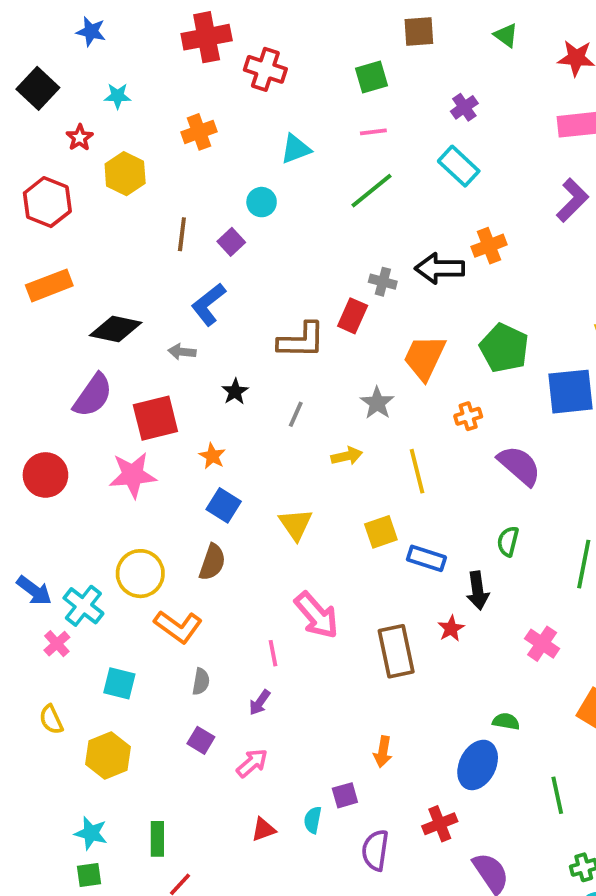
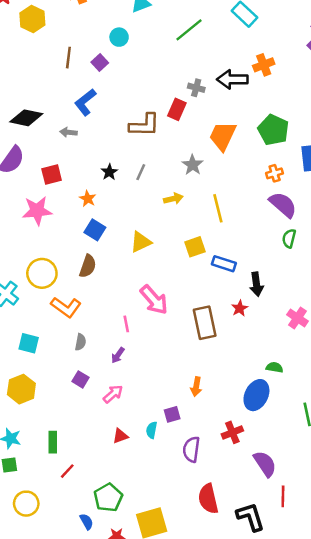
black star: (235, 392) -> (109, 172), moved
orange cross: (468, 416) -> (275, 173), moved
red square: (155, 418) -> (52, 175), size x0.7
yellow triangle: (296, 524) -> (141, 242), turned 40
green semicircle: (508, 541) -> (289, 238), moved

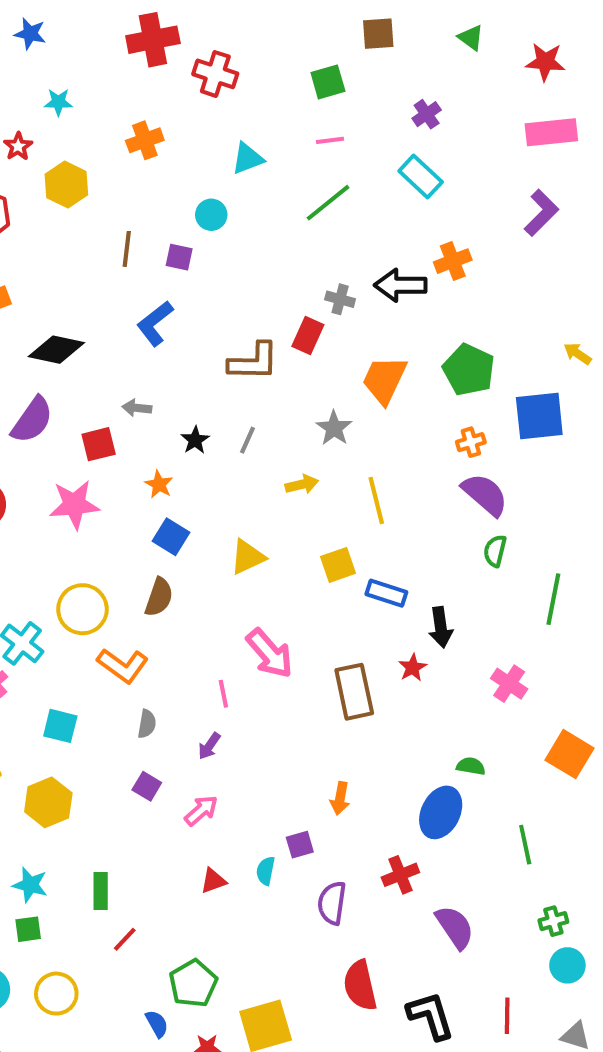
purple square: (100, 62) -> (179, 257), turned -35
gray arrow: (68, 132) -> (137, 408), moved
red line: (283, 496) -> (507, 1016), moved

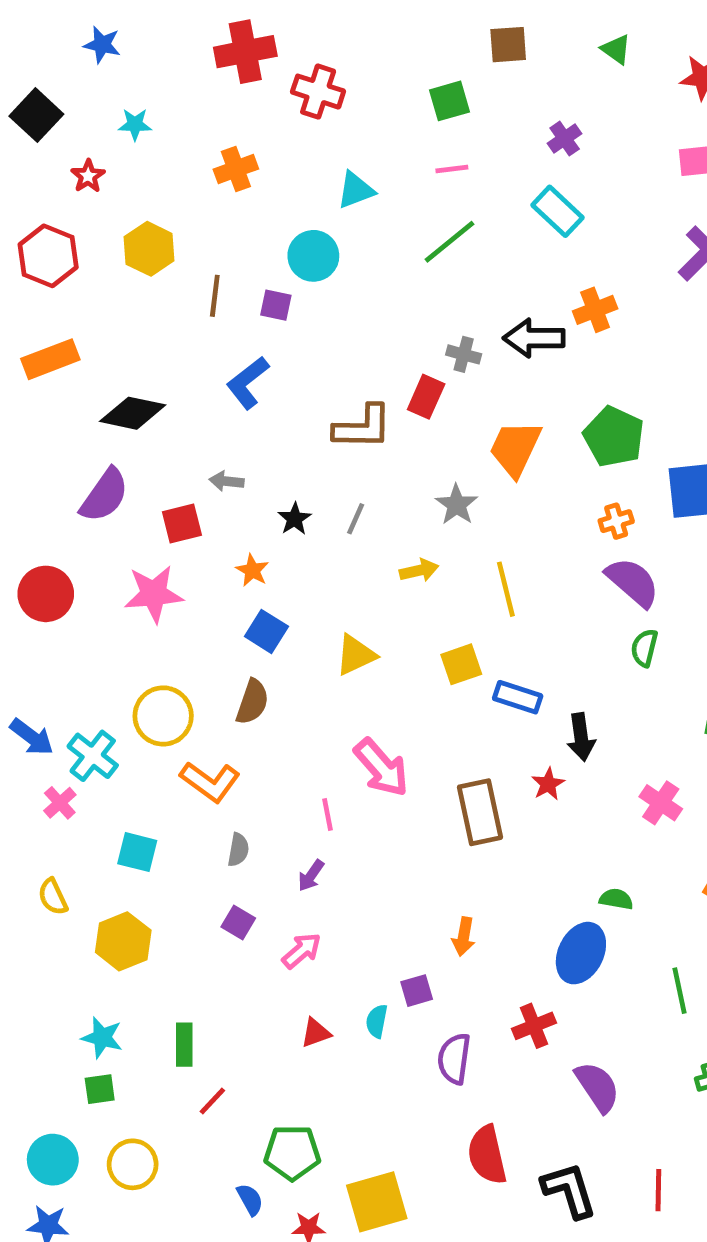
yellow hexagon: (66, 185) -> (149, 249), moved
cyan circle: (211, 215) -> (313, 256), size x1.4
green pentagon: (193, 983) -> (292, 1153), turned 30

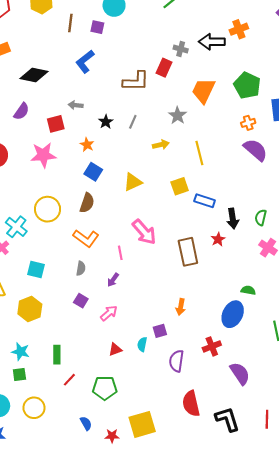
purple semicircle: (104, 495) -> (22, 111), size x0.7
green semicircle: (644, 648) -> (261, 217), moved
orange L-shape: (210, 782) -> (86, 238), moved
green pentagon: (292, 1153) -> (105, 388), moved

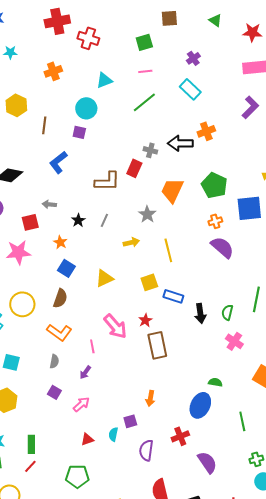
purple square: (97, 27) -> (79, 132), moved
red star: (218, 239) -> (145, 320), moved
red line: (69, 380) -> (30, 466), moved

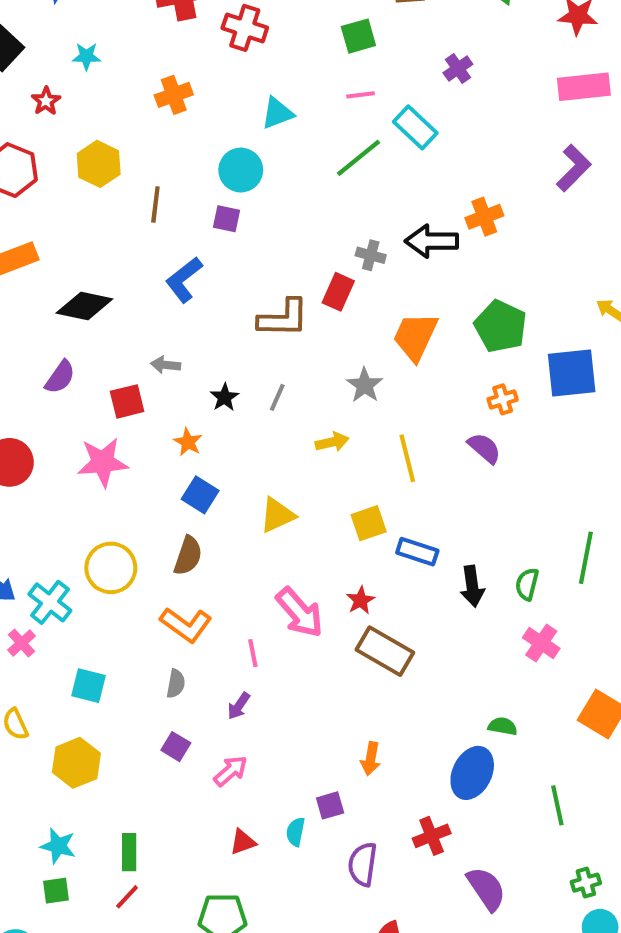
cyan rectangle: (190, 89) -> (415, 127), moved
purple semicircle: (222, 247) -> (484, 448), moved, size x0.7
brown rectangle: (157, 345) -> (385, 651), turned -48

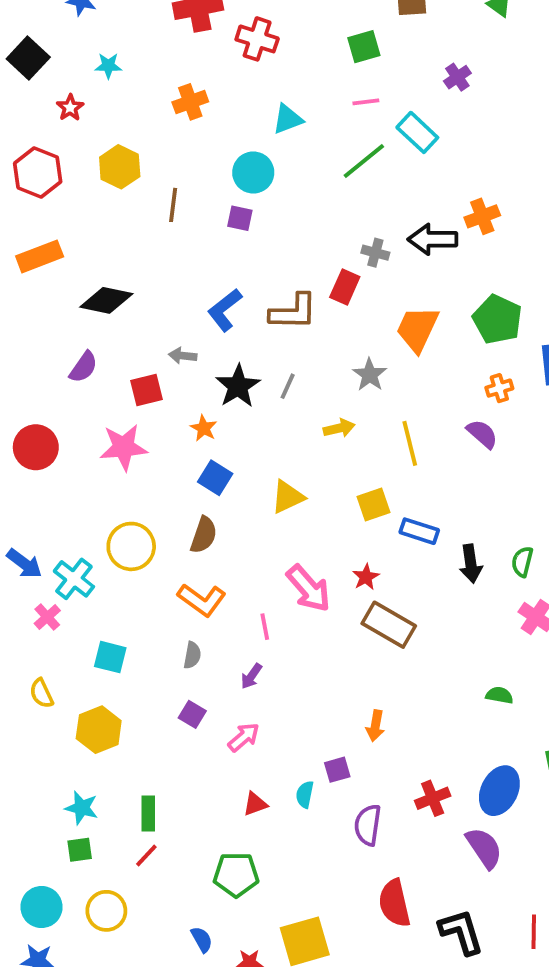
blue L-shape: (184, 280) -> (225, 310), moved
black star: (225, 397) -> (238, 386), size x1.6
blue ellipse: (472, 773) -> (499, 791), moved

